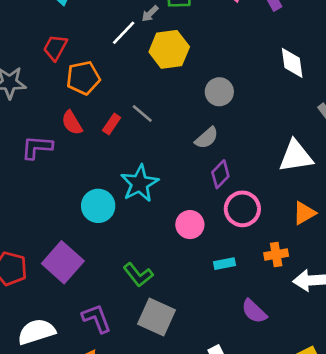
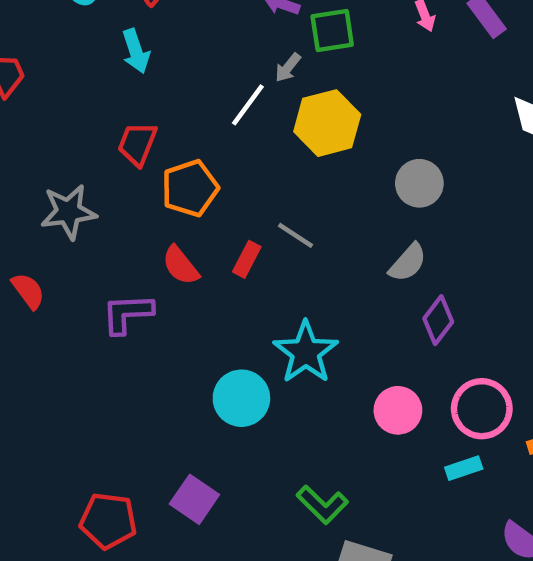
pink circle: (242, 209) -> (482, 409), moved
purple square: (63, 262) -> (194, 499), size x0.7

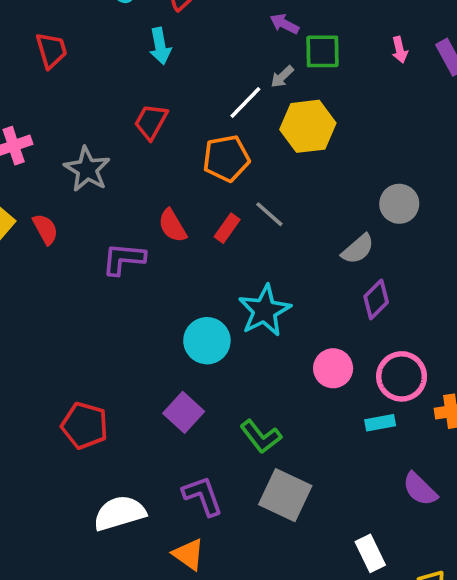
gray circle: (419, 183) -> (399, 204), moved
orange pentagon: (190, 188) -> (226, 158), moved
gray star: (68, 212) -> (87, 169), turned 30
purple square: (194, 499) -> (184, 412), moved

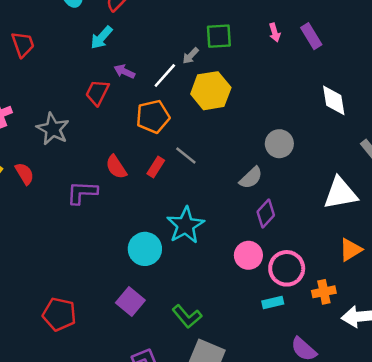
purple arrow: (284, 24) -> (124, 72), moved
cyan arrow: (160, 46) -> (101, 38), turned 55
pink circle: (333, 368) -> (248, 255), moved

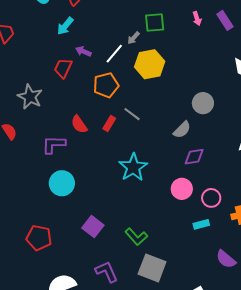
purple diamond: (266, 214) -> (194, 157), turned 40
cyan circle: (145, 249) -> (62, 183), moved
pink circle: (287, 268) -> (211, 198), size x0.7

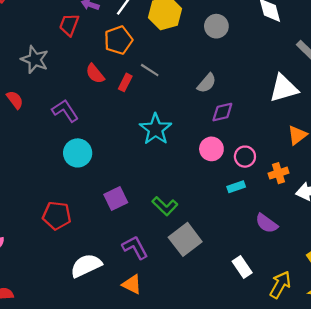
gray circle: (203, 103) -> (216, 26), moved
red semicircle: (79, 124) -> (95, 74), moved
purple L-shape: (54, 145) -> (65, 111), turned 60
purple square: (93, 227) -> (116, 199), turned 30
gray square: (152, 268) -> (185, 239), turned 36

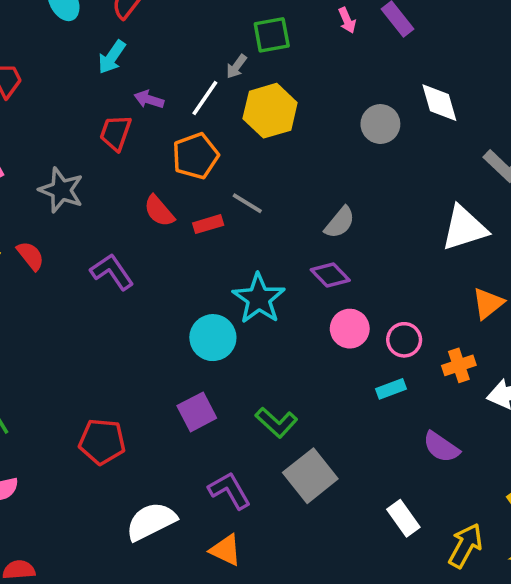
gray circle: (216, 26) -> (380, 124), moved
red rectangle: (125, 82) -> (208, 224), turned 48
purple diamond: (222, 112) -> (330, 275), moved, turned 60
cyan circle: (78, 153) -> (213, 338), moved

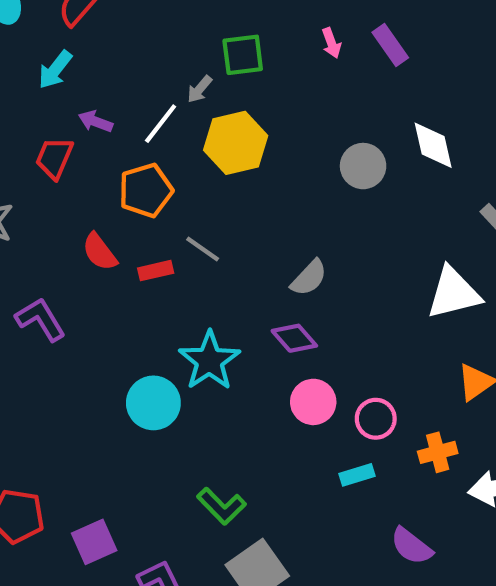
purple square: (197, 412) -> (94, 542), moved

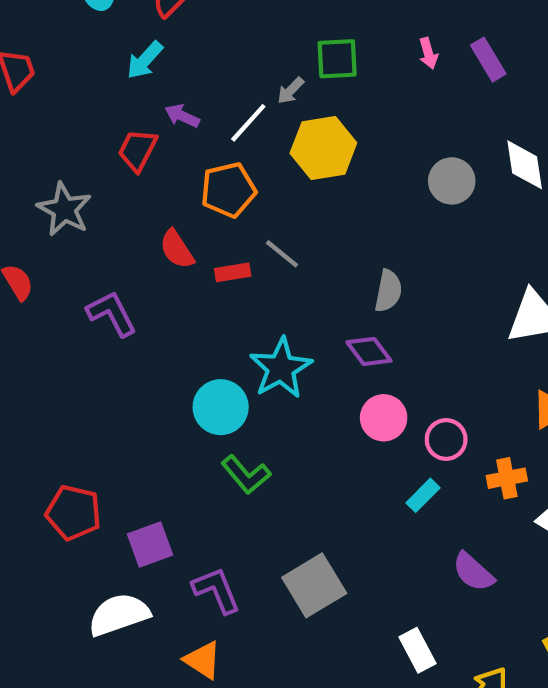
gray semicircle: (309, 278) -> (388, 291), turned -36
cyan rectangle: (357, 475) -> (423, 495), turned -32
green L-shape: (221, 506) -> (246, 475), moved

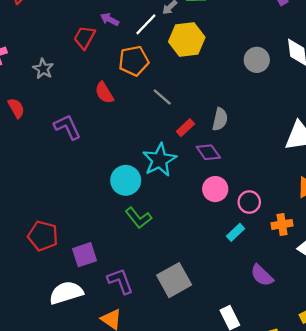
gray star: (64, 209) -> (43, 69), size x0.7
red rectangle: (233, 272) -> (185, 128), moved, turned -36

